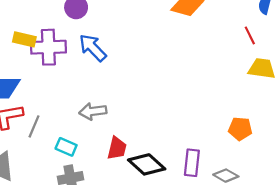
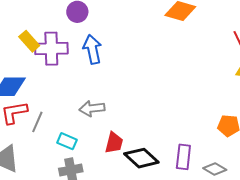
yellow rectangle: (24, 39) -> (29, 41), turned 35
blue arrow: (93, 48) -> (92, 49), turned 32

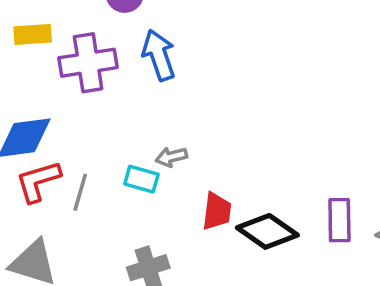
yellow rectangle: (29, 41) -> (33, 34), moved, turned -45
gray arrow: (92, 108) -> (171, 157), size x0.7
cyan rectangle: (67, 141) -> (141, 179), moved

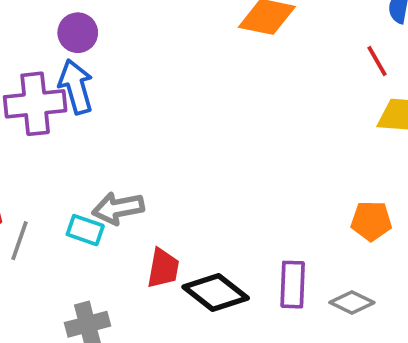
blue arrow: (159, 55) -> (76, 87), moved
gray arrow: (171, 157) -> (118, 208), size x1.5

